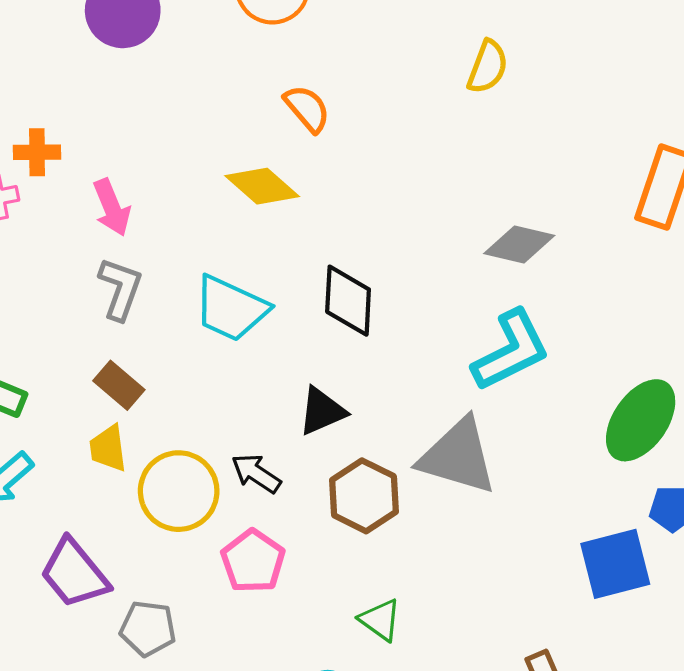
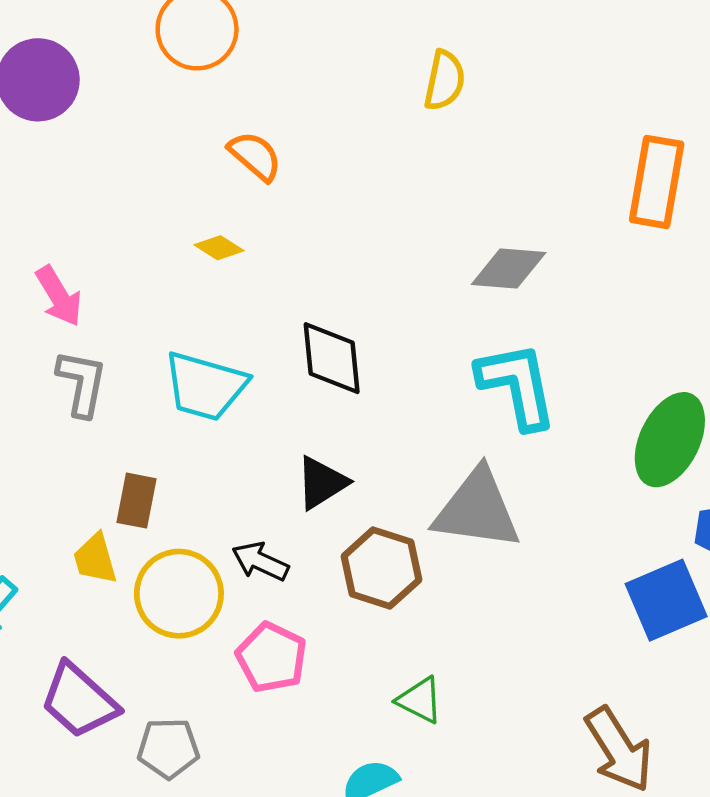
yellow diamond: (262, 186) -> (219, 248), size x0.6
cyan L-shape: (511, 350) -> (517, 385), turned -66
brown rectangle: (119, 385) -> (136, 501), moved, turned 69

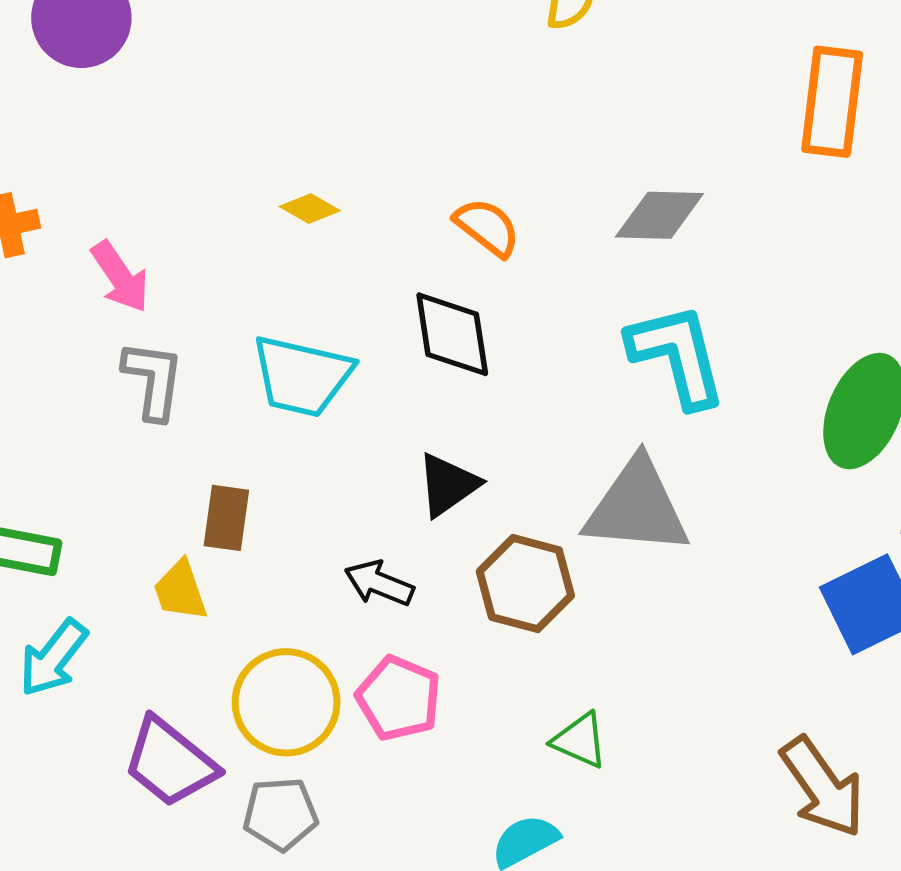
orange semicircle: (255, 156) -> (487, 227), moved
yellow circle: (179, 594) -> (286, 702), moved

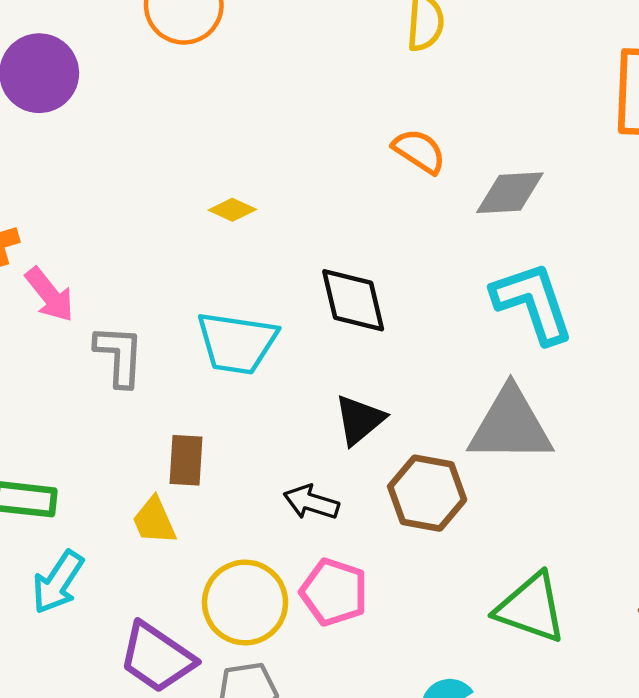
orange semicircle: (487, 227) -> (419, 151), moved
pink arrow: (120, 277) -> (50, 295), moved
green triangle: (580, 740) -> (531, 608), moved, size x1.6

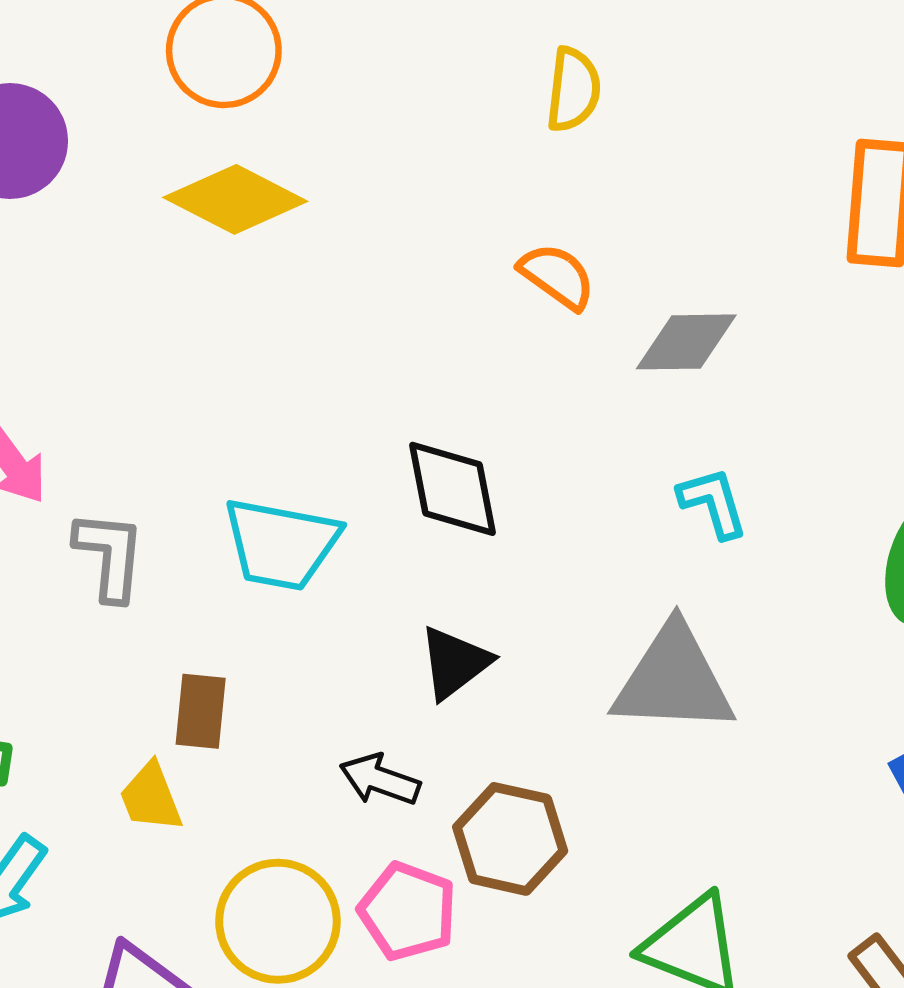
yellow diamond: (232, 210) -> (235, 199), moved, size x2.0
cyan L-shape: (533, 303) -> (713, 503), size x0.6
brown hexagon: (427, 493) -> (510, 839), moved

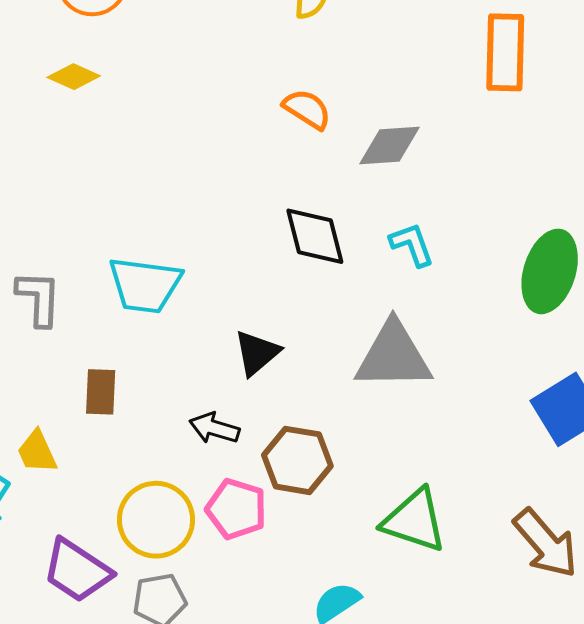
yellow diamond: (235, 199) -> (74, 77), moved, size x0.6
black diamond: (453, 489) -> (315, 236), moved
yellow trapezoid: (151, 797) -> (37, 452), moved

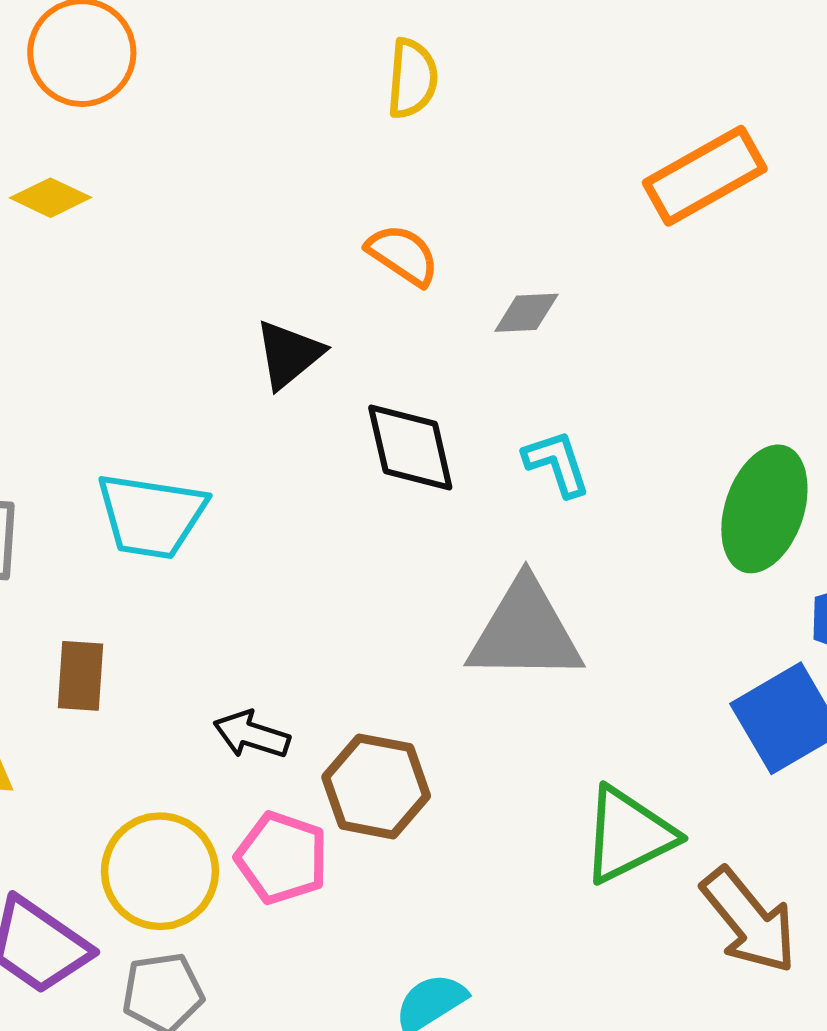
orange rectangle: (505, 52) -> (705, 176), turned 58
gray diamond: (390, 146) -> (526, 313), size x0.7
black triangle: (257, 353) -> (289, 354), moved
green triangle: (414, 521) -> (628, 835), moved, turned -46

